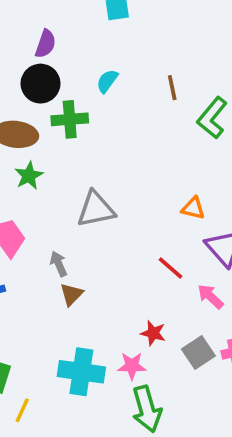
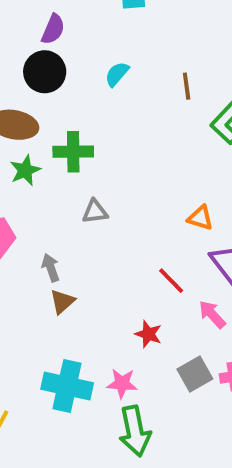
green cross: (70, 119) -> (73, 152), moved
gray triangle: (96, 209) -> (95, 212), size x0.6
red star: (153, 333) -> (148, 334), moved

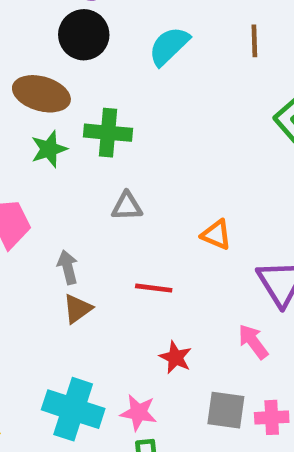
cyan semicircle: (117, 74) -> (169, 46), size x1.4
brown line: (187, 86) -> (254, 41), moved
orange triangle: (200, 218) -> (216, 235), moved
red line: (171, 281) -> (154, 288), moved, turned -44
gray square: (195, 374) -> (226, 410), turned 32

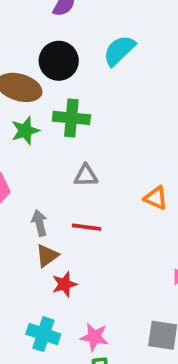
black circle: (84, 35) -> (59, 61), moved
red line: (154, 288) -> (87, 227), moved
red star: (175, 357) -> (64, 284), moved, turned 30
cyan cross: (73, 409) -> (43, 334), size x0.7

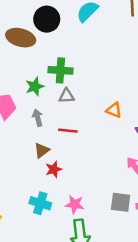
green cross: (71, 118) -> (60, 70), moved
green star: (25, 131) -> (35, 86), moved
gray arrow: (39, 223) -> (38, 118), moved

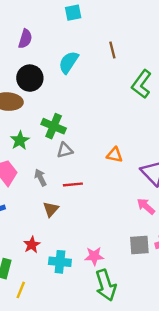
green cross: (60, 70) -> (54, 126), turned 30
green star: (35, 86) -> (20, 140), moved
red star: (54, 169) -> (32, 245), moved

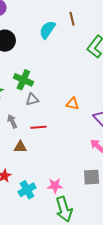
cyan semicircle: (69, 62) -> (47, 30), moved
brown triangle: (51, 209) -> (20, 147), turned 48
cyan cross: (60, 262) -> (27, 190), turned -36

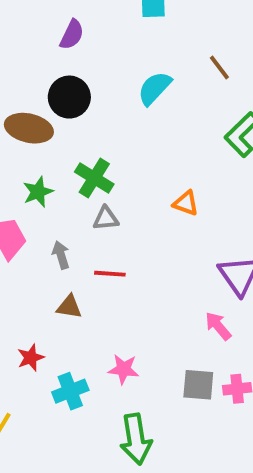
brown line: (72, 19) -> (219, 67), moved, turned -32
orange triangle: (72, 104) -> (186, 203), moved
pink star: (55, 186) -> (124, 369), moved

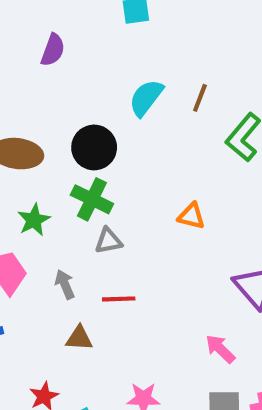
brown line: (219, 67) -> (200, 98), moved, turned 64
black circle: (69, 97) -> (94, 147), moved
pink arrow: (218, 326) -> (220, 349), moved

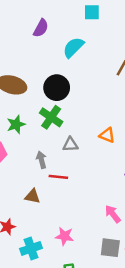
cyan semicircle: (146, 98) -> (73, 47), moved
gray triangle: (108, 241) -> (70, 144), moved
gray arrow: (65, 284) -> (41, 160), moved

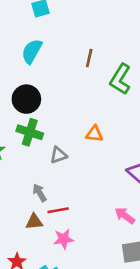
gray arrow: (41, 160) -> (40, 193), moved
red line: (58, 177) -> (58, 210), moved
pink star: (64, 236) -> (64, 239), moved

